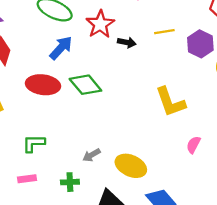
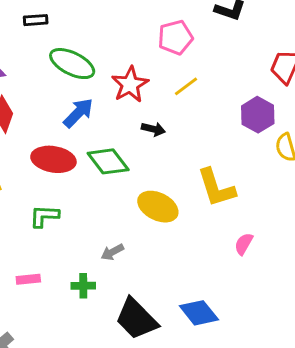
yellow line: (164, 32) -> (186, 86), moved, turned -30
black arrow: (127, 42) -> (153, 129), moved
green L-shape: (34, 143) -> (44, 216), moved
yellow ellipse: (131, 166) -> (158, 207), moved

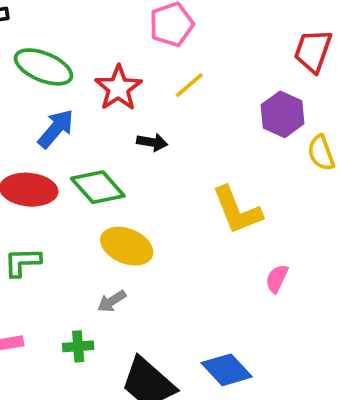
yellow ellipse: (158, 207) -> (127, 246), moved

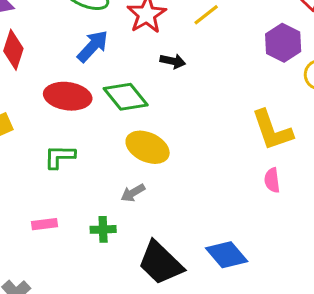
yellow L-shape: (237, 210) -> (272, 130), moved
pink semicircle: (277, 279) -> (272, 180), turned -35

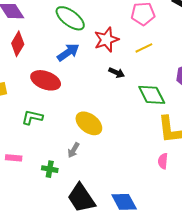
green diamond: (126, 97) -> (152, 95), moved
gray arrow: (133, 193) -> (73, 150), turned -42

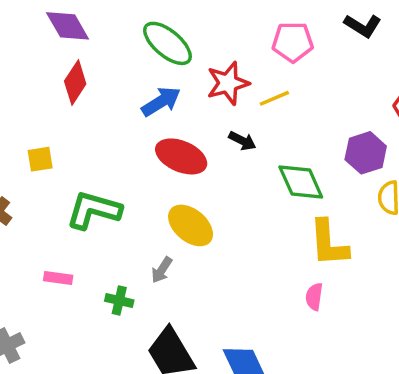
yellow line: (144, 48) -> (274, 98), moved
red ellipse: (46, 80) -> (181, 156), moved
green L-shape: (32, 117) -> (94, 210), size x1.5

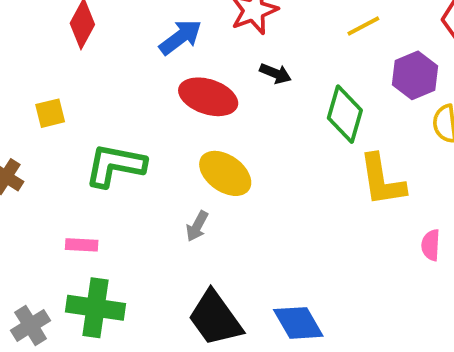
yellow line: (274, 98) -> (363, 26), moved
green diamond: (301, 182) -> (345, 114), turned 45
pink semicircle: (314, 297) -> (431, 245), moved
green cross: (119, 301) -> (96, 308), moved, size x1.8

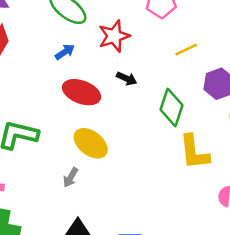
blue arrow: (180, 37) -> (65, 52), size x0.7

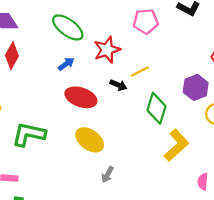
yellow line: (186, 50) -> (140, 71), moved
yellow L-shape: (194, 152) -> (176, 145), turned -124
gray arrow: (71, 177) -> (108, 175), moved

